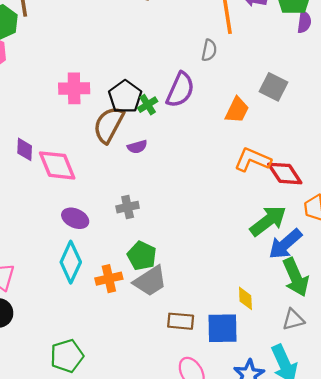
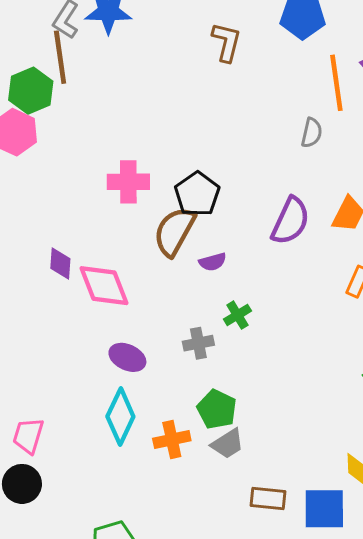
purple semicircle: (180, 90) -> (290, 221), moved
green cross: (148, 105) -> (237, 315), moved
gray trapezoid: (150, 281) -> (228, 444), size x0.7

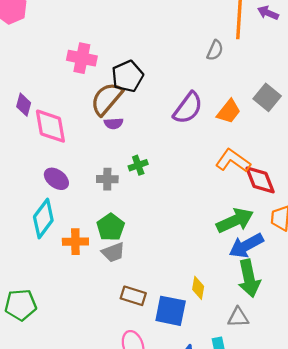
purple semicircle: (213, 262) -> (114, 123), moved

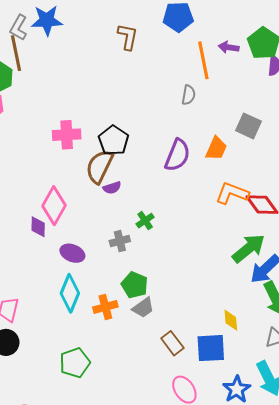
purple diamond: (24, 105) -> (38, 227), moved
pink diamond: (50, 126) -> (54, 206), turned 54
brown rectangle: (133, 296) -> (172, 343), turned 50
green pentagon: (21, 305) -> (75, 363), moved

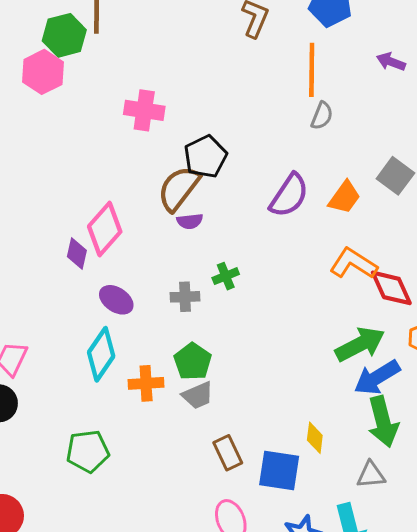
orange line: (203, 60) -> (312, 70), moved
pink cross: (67, 135) -> (144, 110), moved

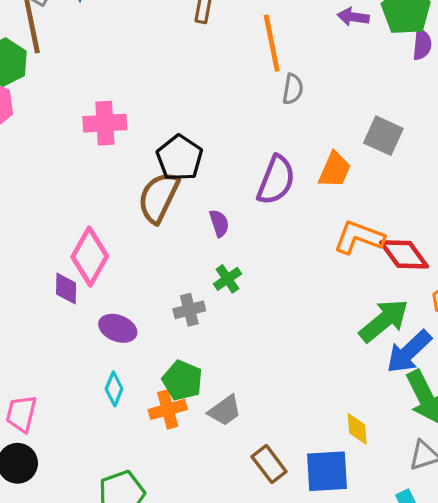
purple semicircle: (190, 221) -> (219, 223), moved, turned -90
cyan diamond: (101, 354) -> (114, 389), size x0.6
green pentagon: (193, 362) -> (182, 380), moved

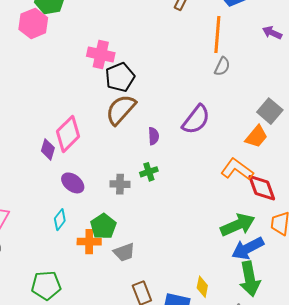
black pentagon: (180, 158) -> (120, 77), moved
orange trapezoid: (335, 170) -> (256, 137), moved

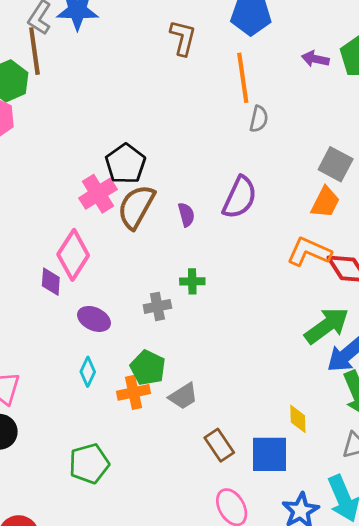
pink cross: (101, 55) -> (98, 194), moved, turned -32
purple semicircle: (154, 136) -> (186, 215), moved
green cross: (149, 172) -> (192, 281), turned 30

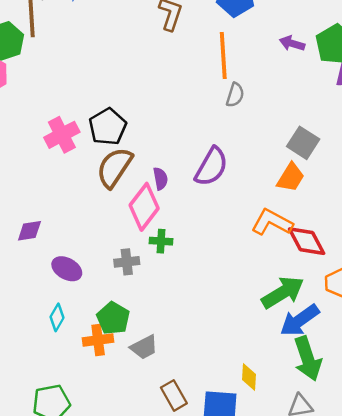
pink cross: (98, 194) -> (62, 135), moved
pink diamond: (73, 255) -> (144, 207), moved
purple diamond: (51, 282) -> (29, 231), turned 72

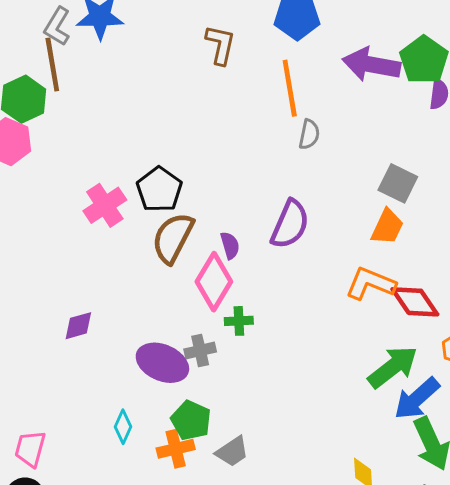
purple arrow: (292, 43) -> (371, 65), size x1.8
purple ellipse: (67, 269) -> (162, 363), moved, size x1.4

